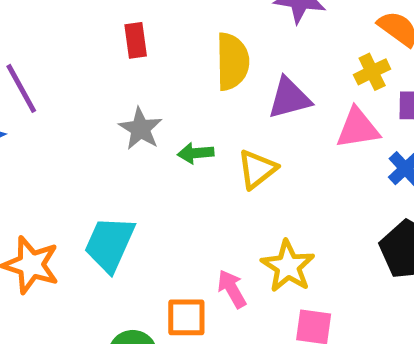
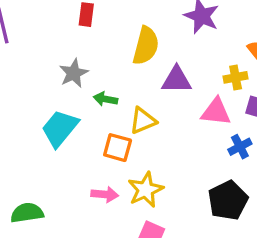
cyan trapezoid: (110, 244) -> (60, 128), moved
pink arrow: (232, 289) -> (105, 194), turned 110
orange square: (186, 317) -> (118, 148), moved

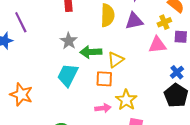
purple triangle: (177, 80) -> (134, 21), moved
green arrow: (105, 99) -> (91, 52), size x1.5
blue cross: (240, 147) -> (177, 72), moved

